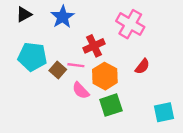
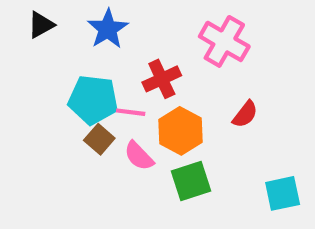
cyan pentagon: (32, 57) -> (93, 100), moved
brown square: (58, 70) -> (99, 139), moved

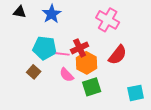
black triangle: (41, 25) -> (20, 12), turned 40
red cross: (162, 79) -> (80, 48), moved
red semicircle: (245, 114) -> (118, 55), size x1.5
brown square: (99, 139) -> (34, 72), moved

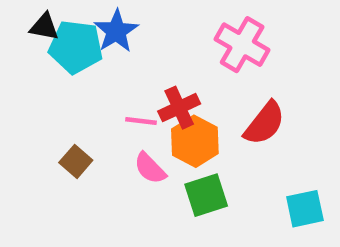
cyan pentagon: (45, 48) -> (76, 47), moved

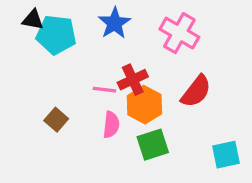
blue star: (116, 31) -> (114, 23), moved
pink semicircle: (150, 168) -> (111, 125), turned -130

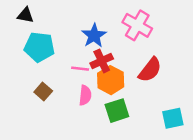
blue star: (114, 23) -> (94, 36), moved
cyan pentagon: (56, 35) -> (39, 47), moved

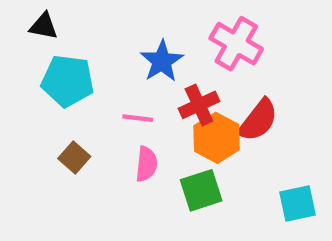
red cross: (102, 61) -> (199, 105), moved
orange hexagon: (111, 80) -> (216, 138), moved

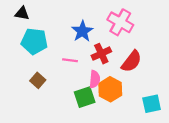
orange hexagon: (216, 138) -> (110, 89), moved
pink semicircle: (146, 164) -> (95, 79), moved
green square: (201, 190) -> (85, 97), moved

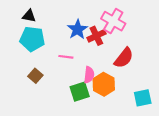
black triangle: (22, 13) -> (29, 16), moved
red cross: (101, 54) -> (96, 36), moved

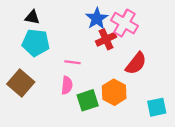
blue star: (77, 29) -> (97, 18), moved
pink semicircle: (89, 75) -> (67, 85), moved
brown square: (35, 76) -> (21, 83), moved, size x1.6

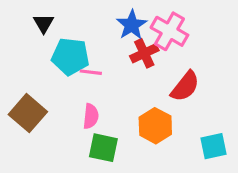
black triangle: (32, 17) -> (44, 23), turned 49
cyan pentagon: (36, 43) -> (70, 56), moved
pink line: (73, 62) -> (91, 72), moved
green square: (88, 100) -> (103, 148), moved, turned 30

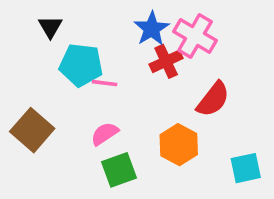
pink semicircle: (91, 116) -> (105, 134), turned -130
green square: (103, 148) -> (119, 170), turned -32

